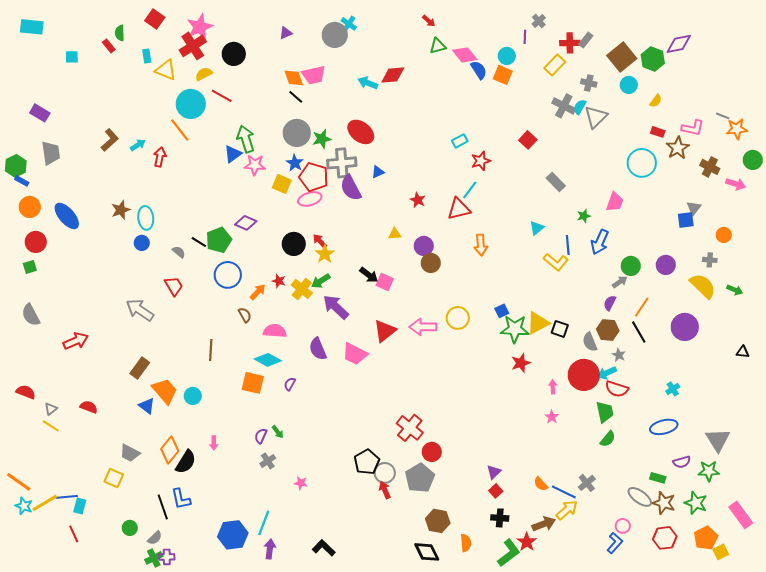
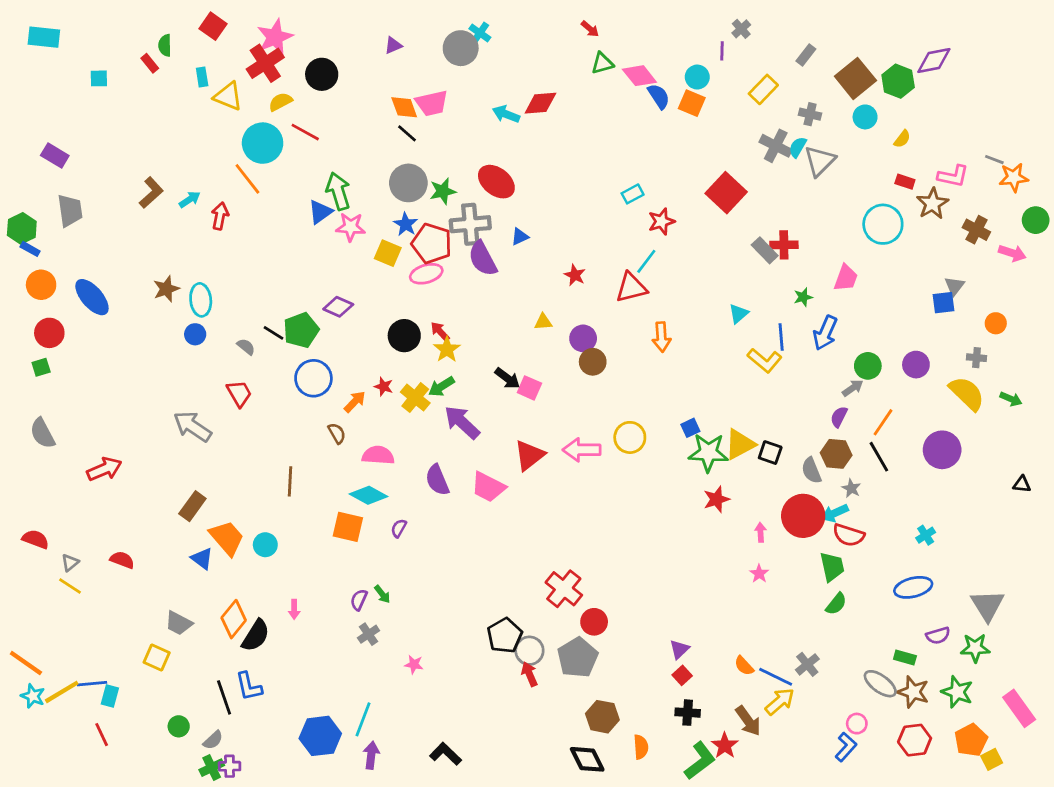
red cross: (570, 43) -> (784, 245), moved
red square: (528, 140) -> (726, 193), size x1.6
brown arrow: (544, 524) -> (748, 721), turned 75

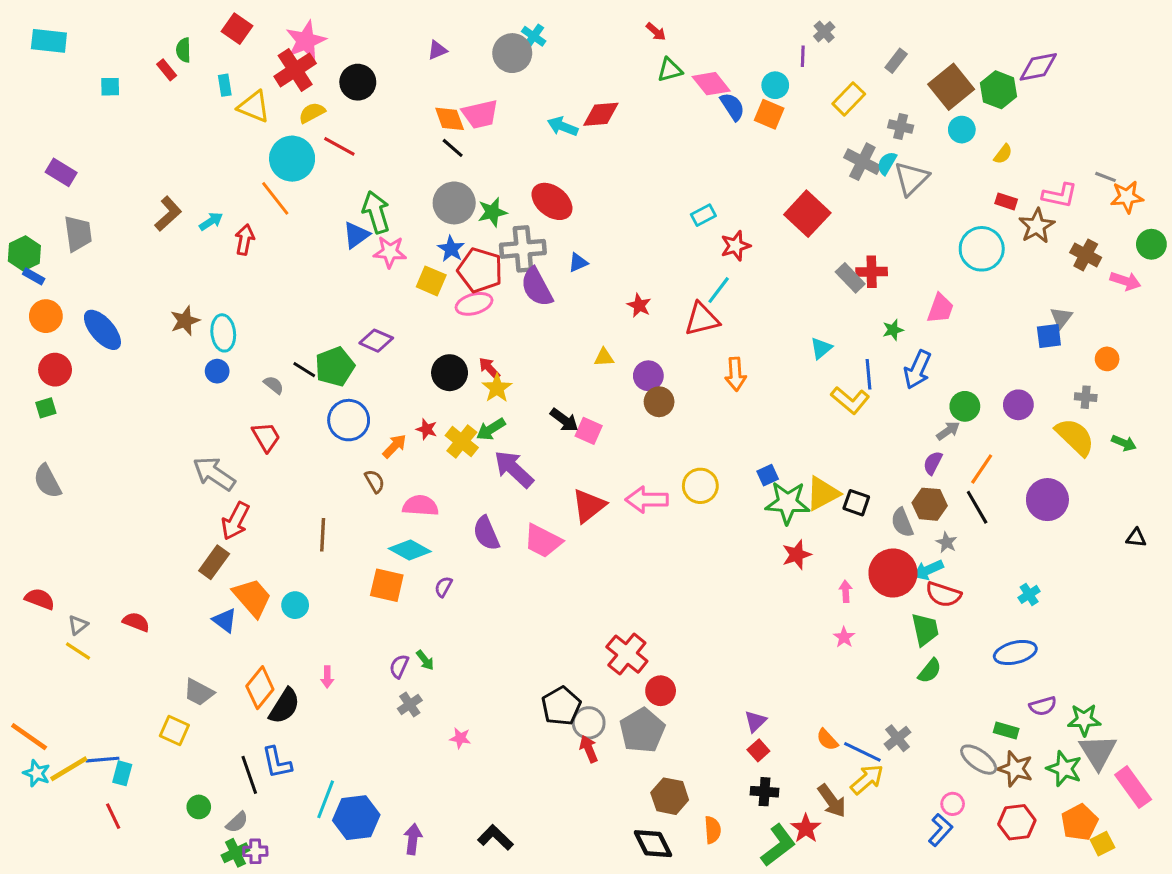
red arrow: (104, 469) -> (235, 521), moved, turned 140
gray triangle: (987, 605) -> (1098, 752), moved
cyan line: (363, 719) -> (326, 799), moved

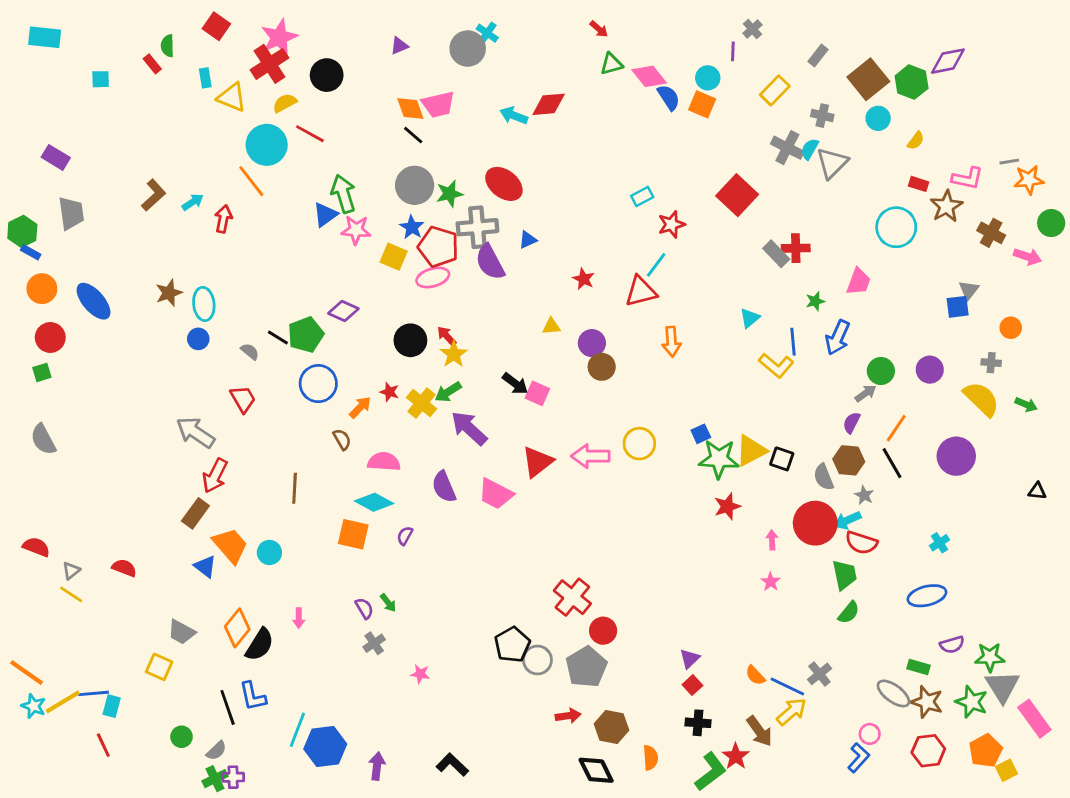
gray line: (1106, 177) -> (1009, 162), turned -30
purple semicircle: (399, 666) -> (364, 608), turned 125
red arrow: (589, 749) -> (568, 716), moved, turned 105

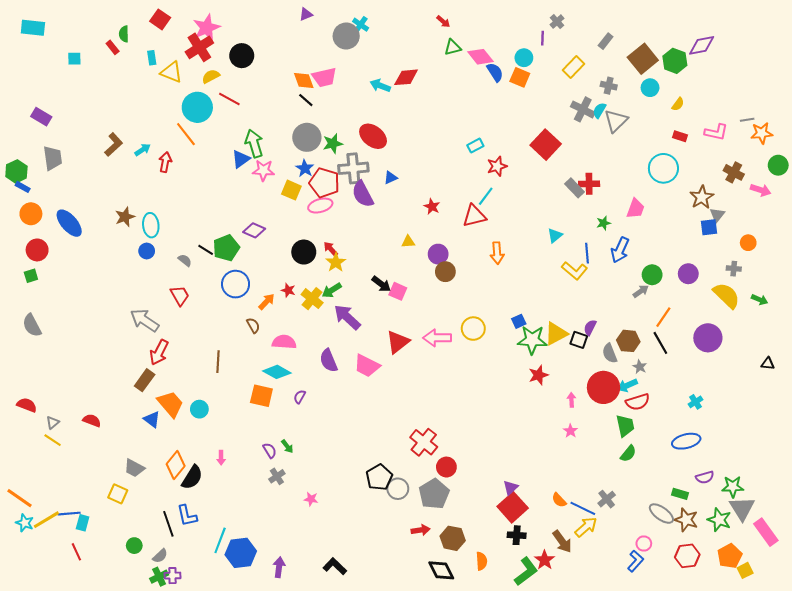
purple triangle: (399, 46) -> (306, 14), moved
brown star: (946, 206) -> (702, 197), moved
purple semicircle: (852, 423) -> (590, 327), moved
red semicircle: (861, 543) -> (638, 402), turned -35
red square: (692, 685) -> (513, 507), size x2.0

